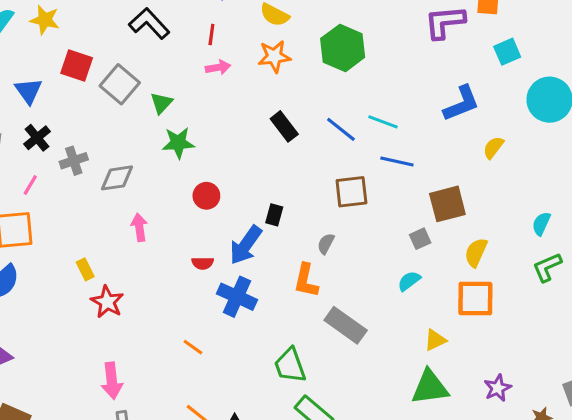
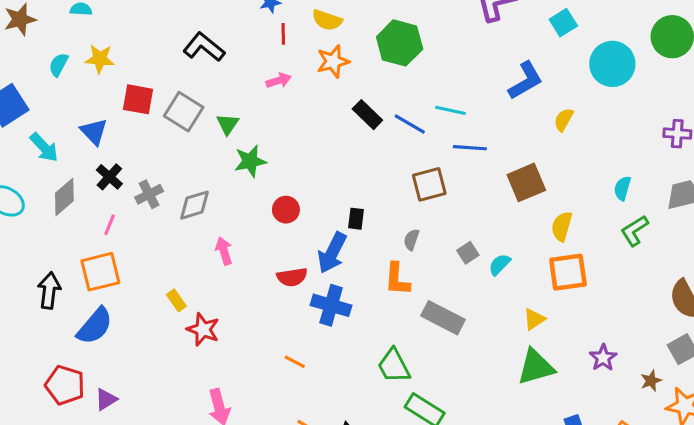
red line: (211, 35) -> (283, 34), moved
black rectangle: (284, 126) -> (367, 115), moved
gray square: (420, 239) -> (468, 253), moved
red semicircle: (203, 263) -> (292, 277), size x1.4

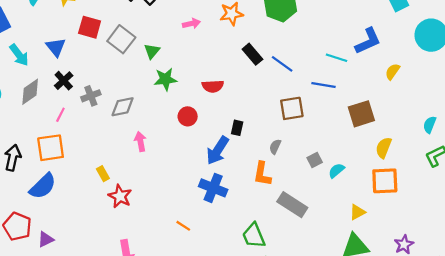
cyan line: (450, 110) -> (336, 58), moved
red semicircle: (292, 277) -> (213, 86), moved

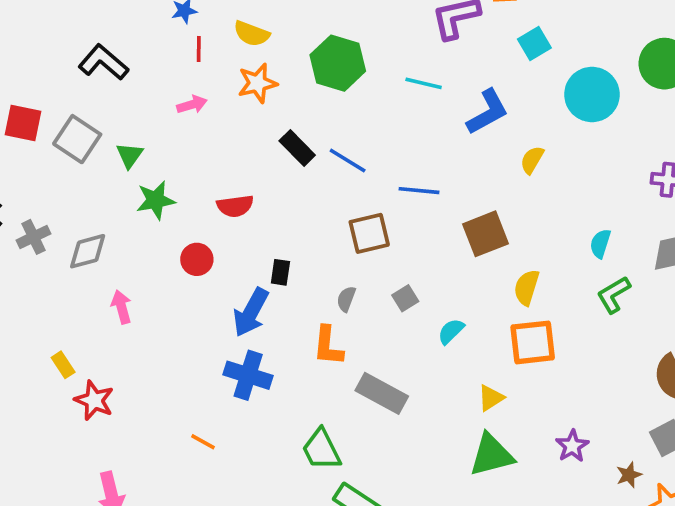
cyan line: (336, 58) -> (424, 83), moved
gray square: (315, 160) -> (405, 298), moved

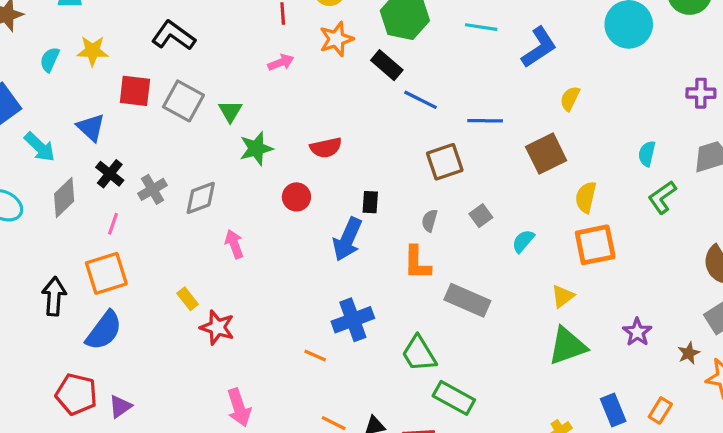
black L-shape: (103, 62) -> (173, 36), moved
black rectangle: (297, 148) -> (387, 65), moved
yellow semicircle: (532, 160) -> (570, 99), moved
blue cross: (248, 375) -> (353, 320), moved, turned -33

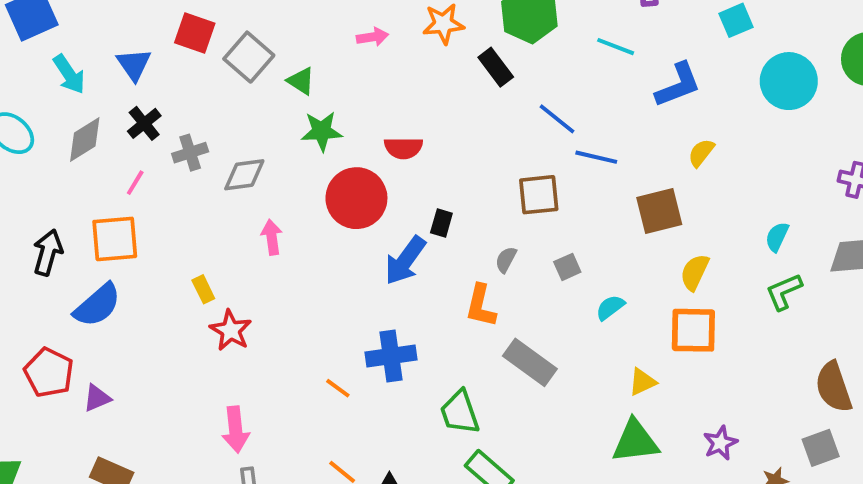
blue line: (421, 100) -> (557, 119), moved
green triangle: (230, 111) -> (301, 81), turned -40
red circle: (296, 197) -> (356, 198), size x1.8

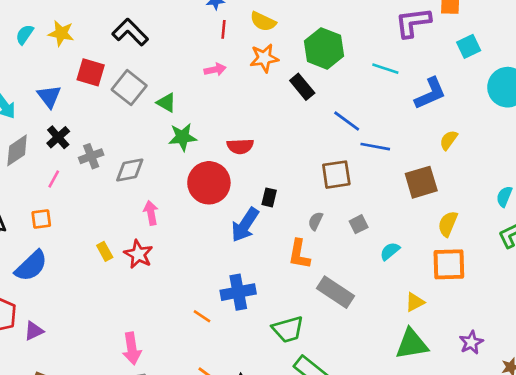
orange square: (115, 239) -> (41, 219), size x0.6
red star: (231, 330) -> (138, 254), moved
green trapezoid: (460, 412) -> (288, 329), turned -84

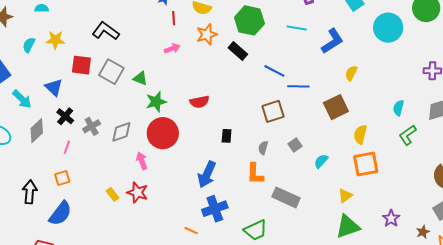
red circle: (209, 183) -> (163, 133), moved
blue arrow: (245, 225) -> (207, 174), moved

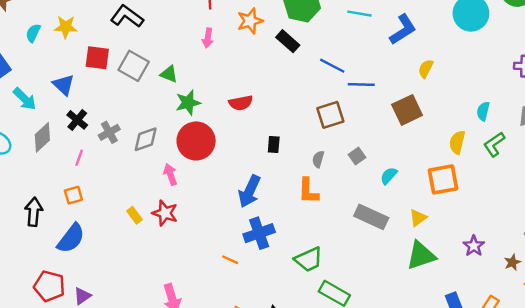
pink arrow: (172, 49) -> (208, 38), turned 119
yellow semicircle: (360, 134) -> (457, 142), moved
gray rectangle: (286, 197) -> (371, 217), moved

